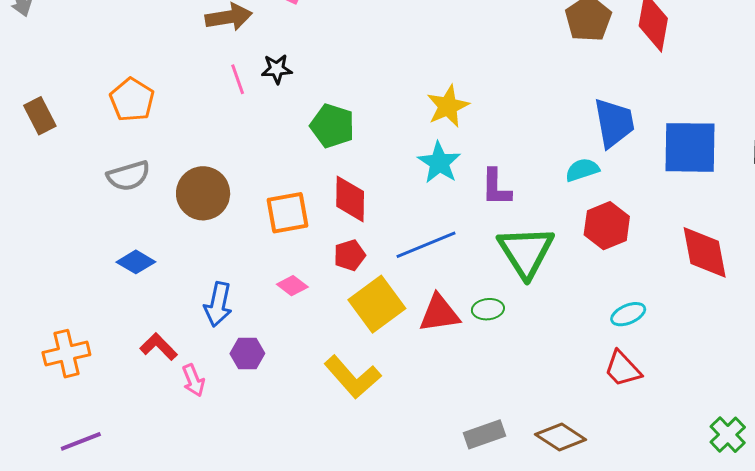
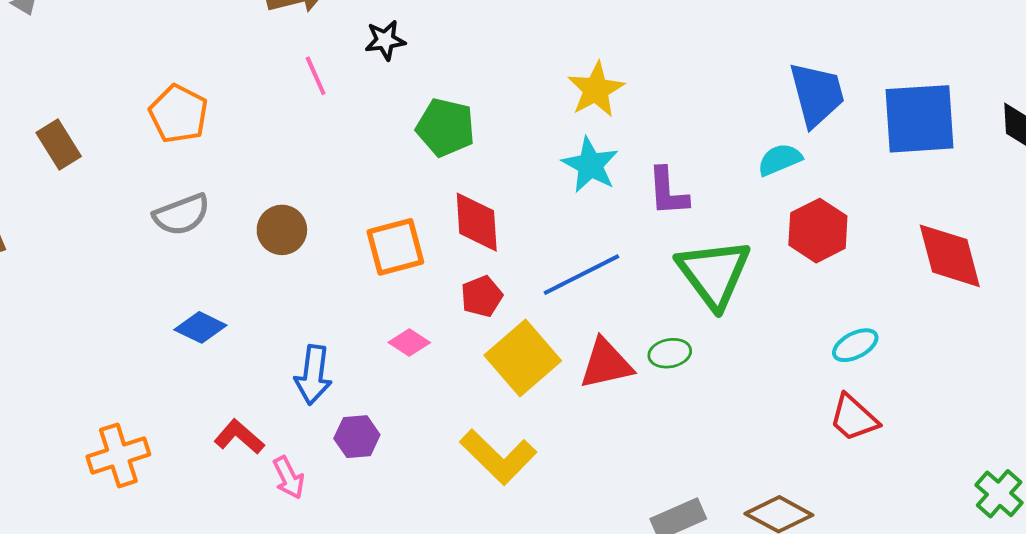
black star: (277, 69) -> (385, 40), moved
brown circle: (203, 193) -> (282, 230), size x0.7

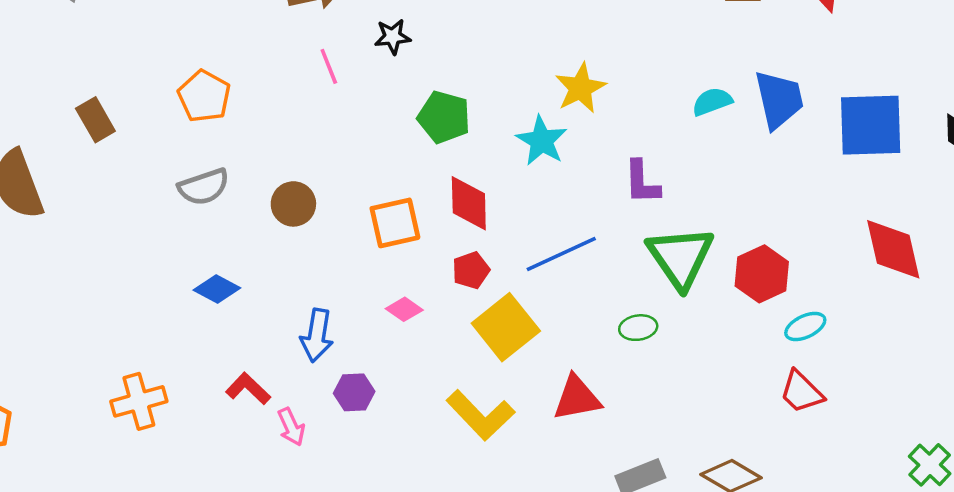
cyan semicircle: (780, 160) -> (712, 102), moved
cyan star: (590, 165) -> (542, 141), moved
red hexagon: (818, 231) -> (762, 274), moved
red triangle: (606, 364) -> (577, 398), moved

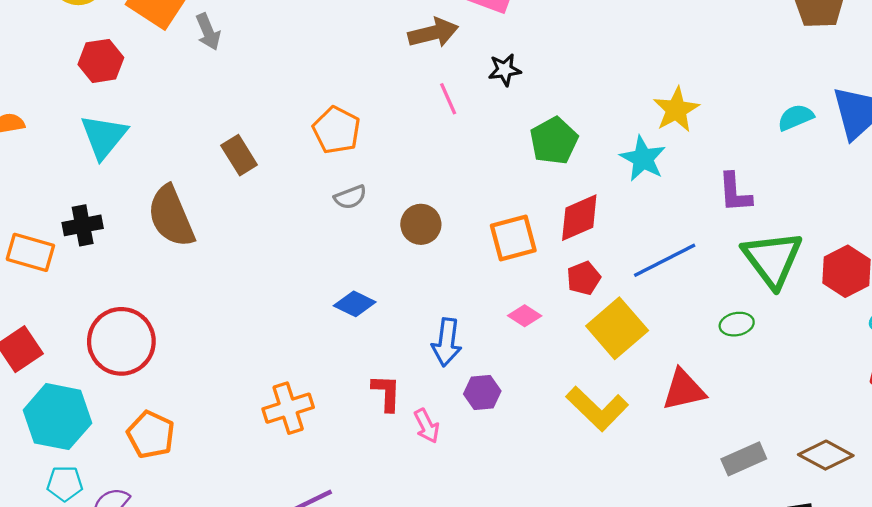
green pentagon: (444, 117) -> (554, 141), turned 30
gray semicircle: (204, 187) -> (350, 197), moved, size x0.7
red diamond: (469, 203) -> (579, 218), turned 70
red L-shape: (248, 389) -> (386, 393), turned 51

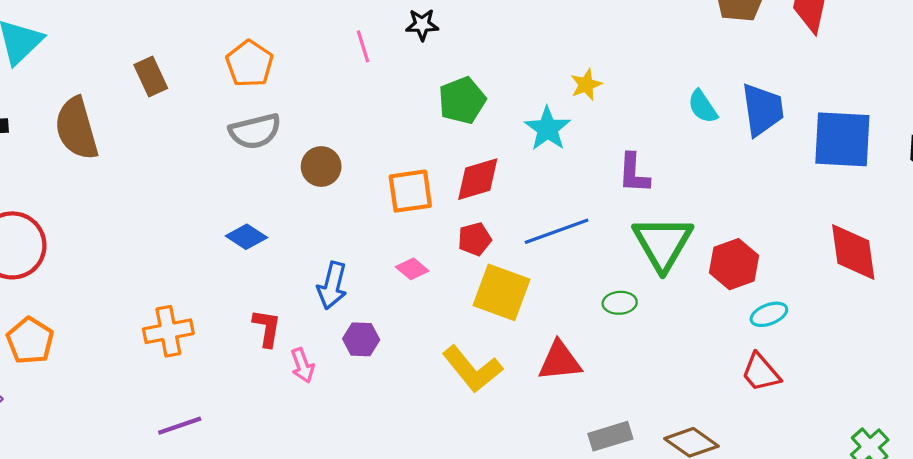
yellow star: (676, 110) -> (586, 85), size x0.7
cyan semicircle: (796, 117) -> (703, 107), turned -108
gray semicircle: (350, 197) -> (255, 131), size x1.6
yellow square: (617, 328) -> (502, 292), turned -36

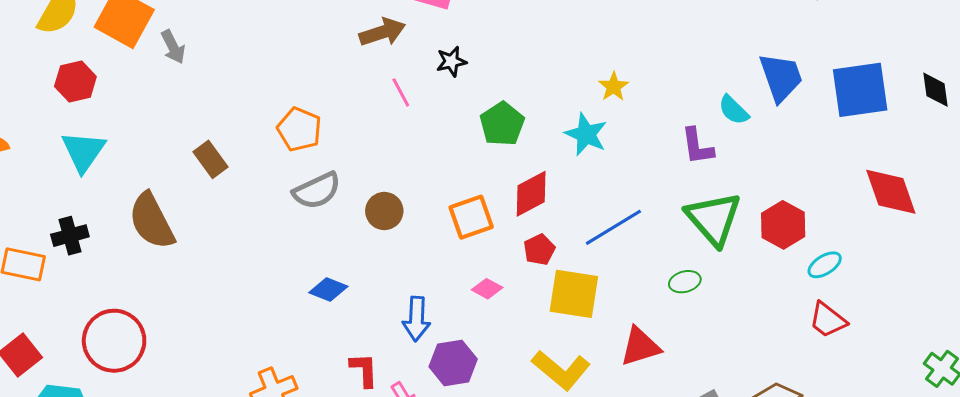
cyan semicircle: (703, 107) -> (734, 110), moved
purple L-shape: (634, 173) -> (697, 146), moved
purple hexagon: (361, 339) -> (453, 363), size x1.4

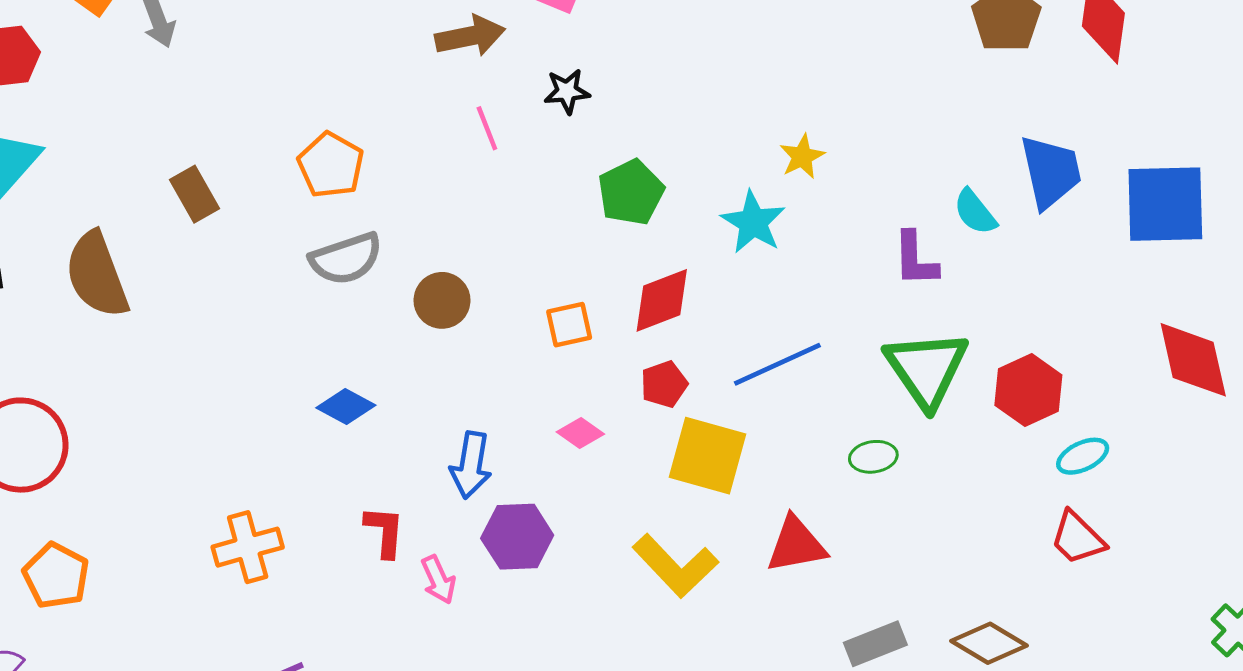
orange square: (471, 217) -> (569, 325), size x0.7

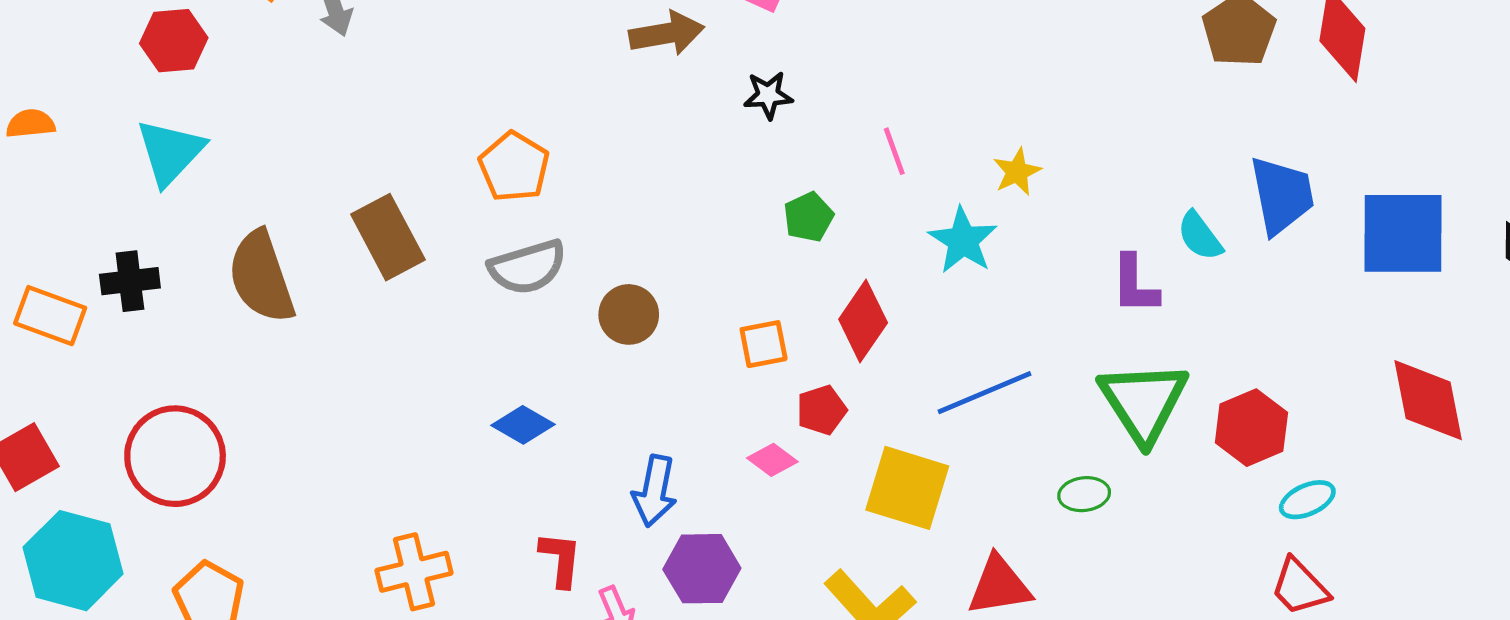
pink line: (487, 128) -> (894, 151), moved
green pentagon: (631, 192) -> (808, 217), moved, size x0.7
brown rectangle: (194, 194) -> (388, 237), moved, size x1.4
red diamond: (662, 300) -> (863, 321), turned -36
red pentagon: (664, 384) -> (822, 410), moved

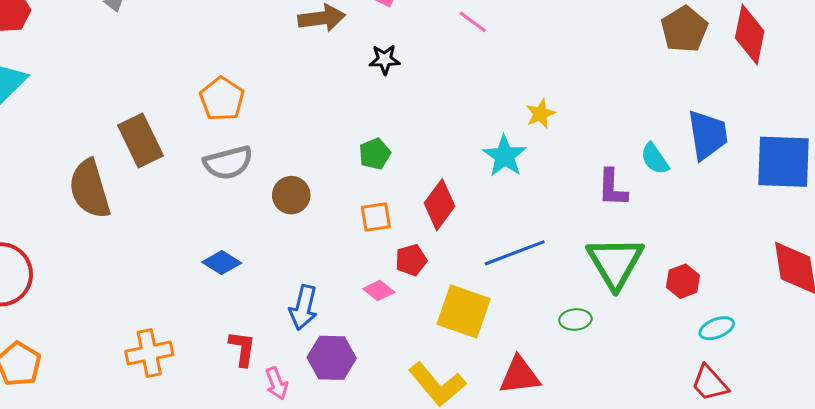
pink line: (894, 151) -> (473, 22), moved, turned -36
green pentagon: (808, 217) -> (375, 154), moved
brown semicircle: (261, 277) -> (90, 189), moved
red hexagon: (1251, 428) -> (683, 281), size x0.7

